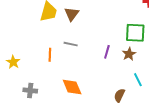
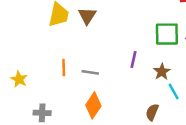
gray line: (71, 44) -> (90, 72), moved
brown star: (129, 54) -> (162, 72), moved
orange diamond: (72, 87) -> (93, 105), turned 60

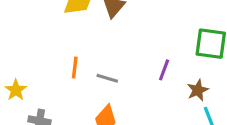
yellow star: (19, 79) -> (16, 90), moved

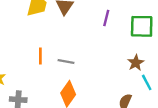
purple line: (164, 70) -> (106, 18), moved

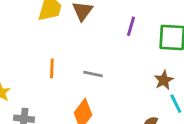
gray line: (66, 62) -> (93, 74), moved

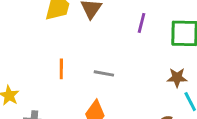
brown star: (164, 80) -> (177, 78), turned 30

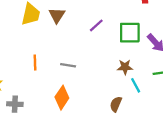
purple line: (142, 23) -> (96, 25), turned 35

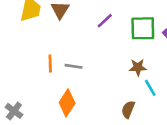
orange line: (35, 63) -> (50, 64), moved
gray cross: (15, 104) -> (14, 111), turned 35

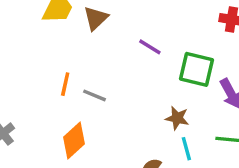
purple line: (105, 21) -> (150, 47), turned 60

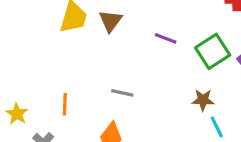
green square: (196, 69) -> (213, 51), turned -36
orange line: (65, 84) -> (65, 104), moved

